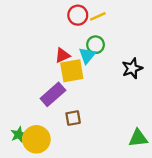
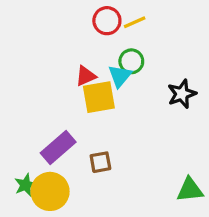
purple rectangle: (53, 94) -> (58, 148), moved

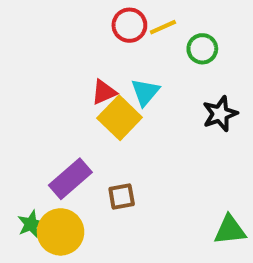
green circle: (131, 61) -> (202, 49), moved
yellow square: (99, 97) -> (120, 118), turned -36

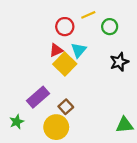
red circle: (129, 25) -> (65, 27), moved
brown square: (122, 196) -> (66, 107), turned -32
yellow circle: (61, 232) -> (56, 127), moved

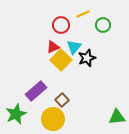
black star: (119, 62) -> (87, 58), moved
green star: (17, 122) -> (16, 114), size x1.5

